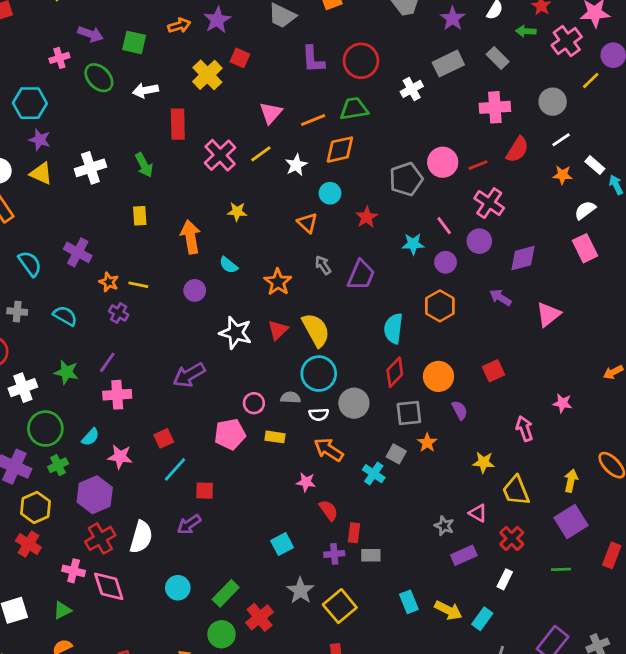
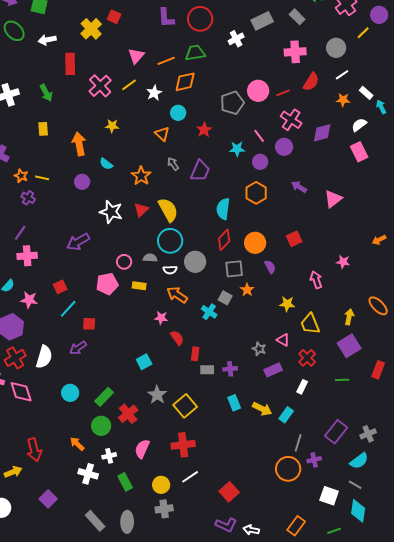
purple diamond: (523, 258) -> (322, 133), moved
purple cross: (334, 554) -> (230, 369), moved

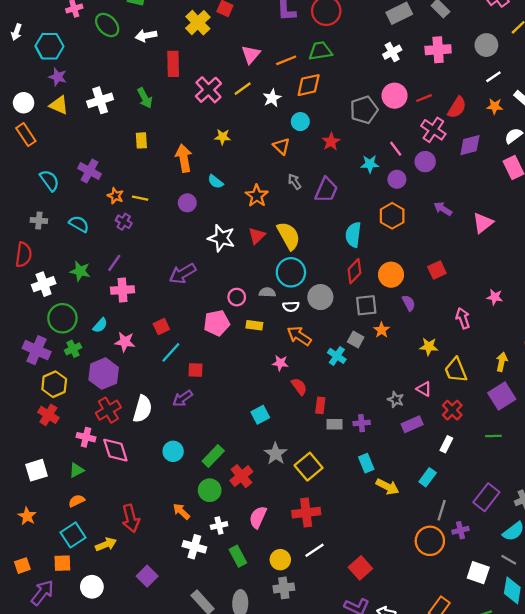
white cross: (236, 39) -> (392, 52), moved
red semicircle: (311, 82) -> (457, 107), moved
yellow arrow: (262, 409) -> (387, 487), moved

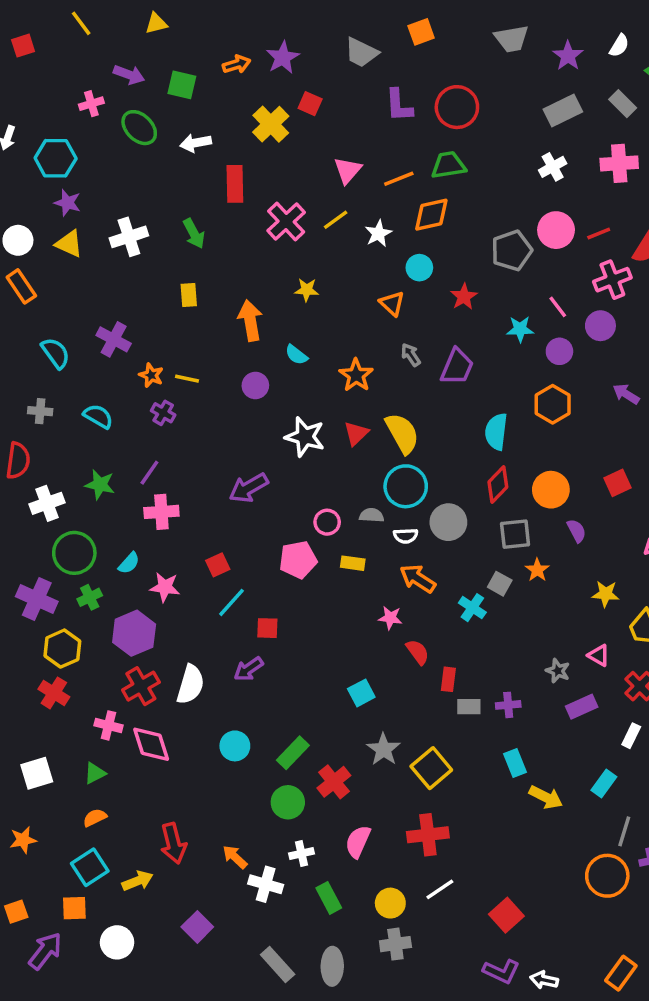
pink cross: (433, 130) -> (612, 280), turned 35
orange arrow: (181, 511) -> (235, 857), moved
orange star: (27, 516) -> (23, 840), turned 30

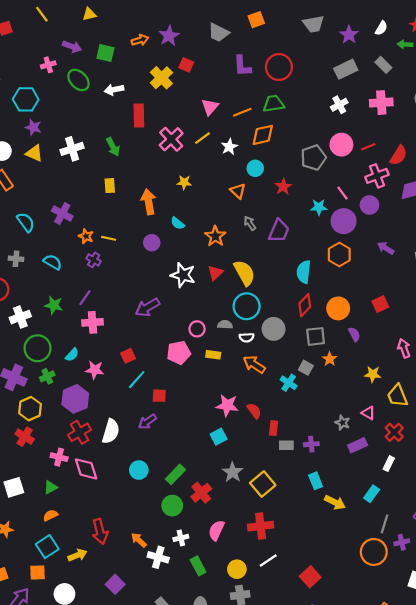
purple circle: (559, 351) -> (344, 221), size x1.5
pink star: (390, 618) -> (227, 405), moved, size x1.5

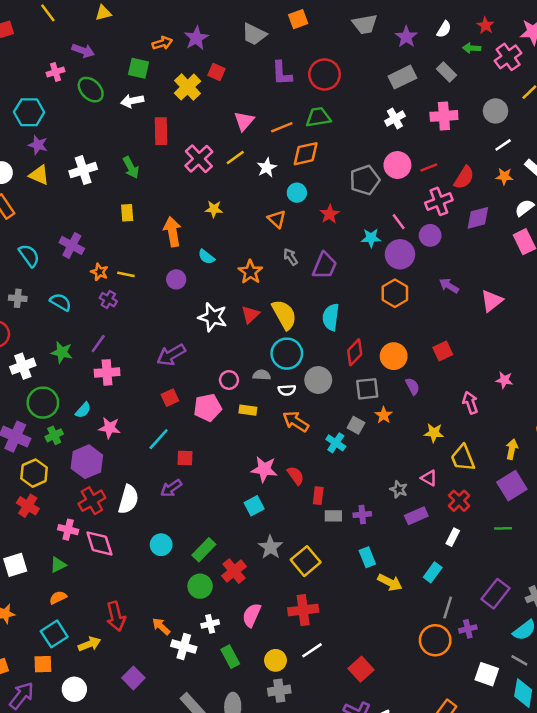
green square: (105, 53) -> (138, 68), moved
cyan semicircle: (304, 272) -> (331, 317), moved
red square: (128, 356) -> (170, 398), moved

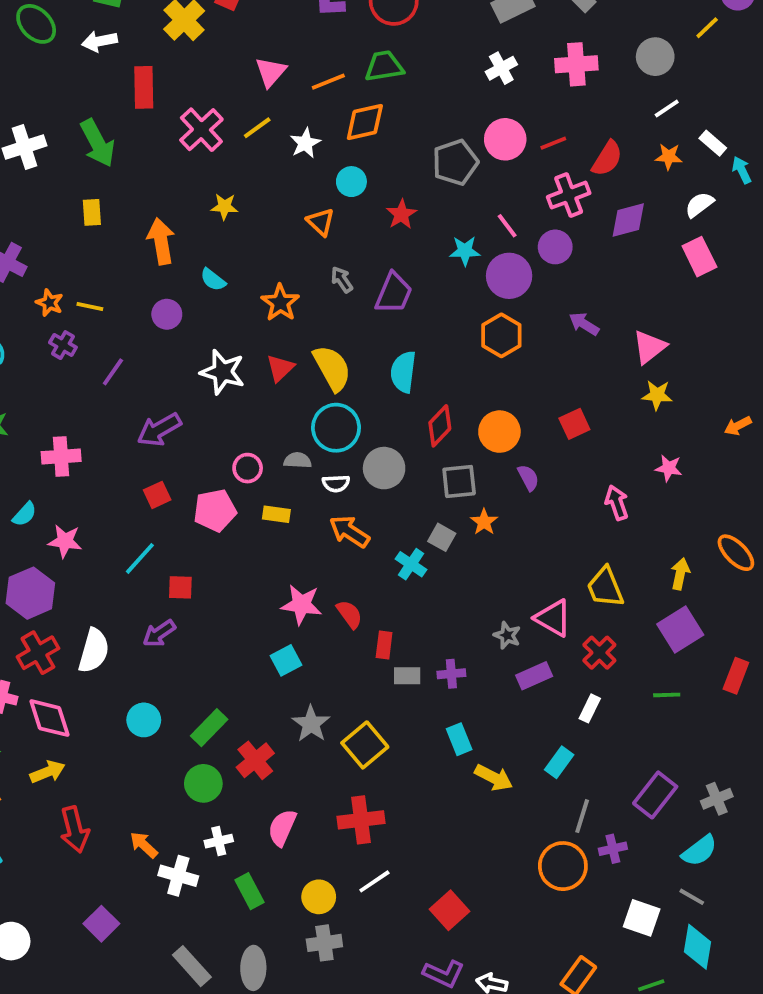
green arrow: (131, 168) -> (98, 143), size x1.4
purple line: (98, 344) -> (113, 372), moved
yellow star: (434, 433) -> (657, 395), moved
pink triangle: (429, 478) -> (553, 618), size x1.5
yellow arrow: (89, 644) -> (48, 772), moved

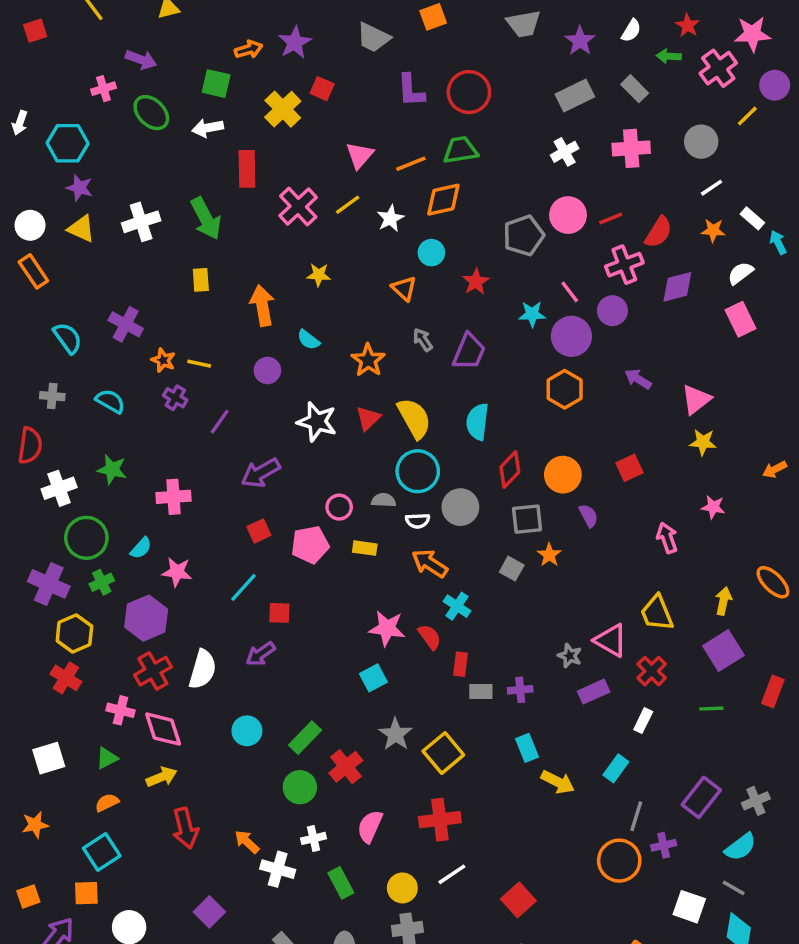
cyan cross: (411, 564) -> (457, 606), moved

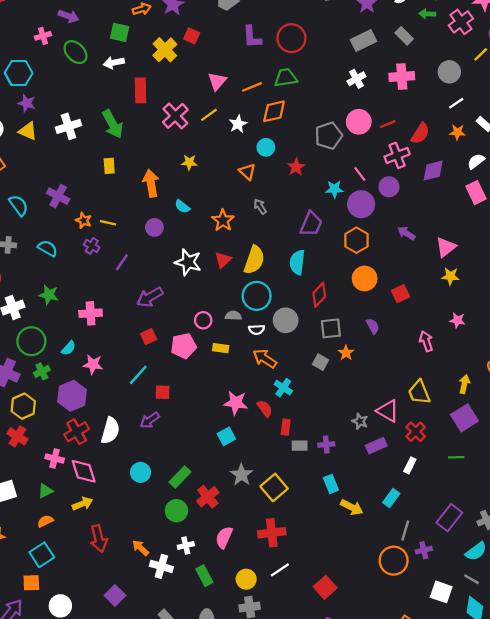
purple trapezoid: (469, 352) -> (311, 224), moved
yellow semicircle: (414, 418) -> (254, 260), turned 48
orange circle: (563, 475) -> (365, 278), moved

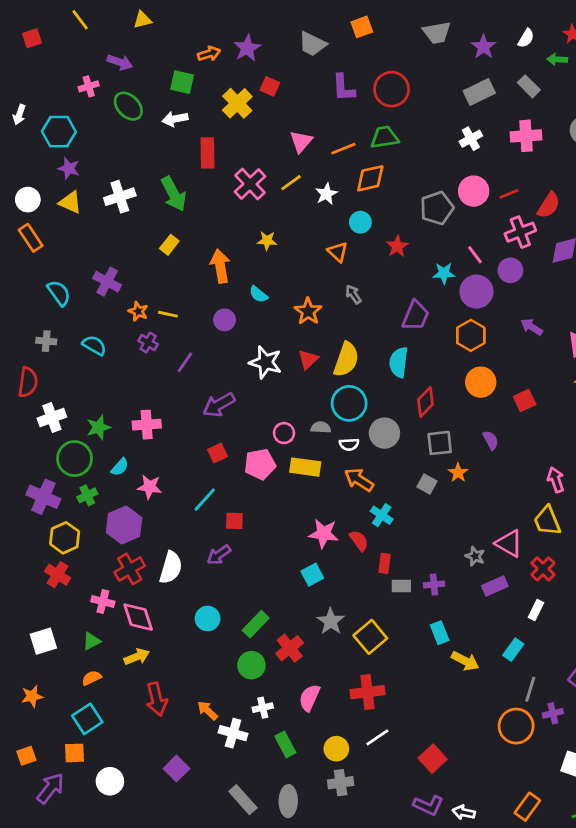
yellow rectangle: (109, 166) -> (169, 245), turned 42
green star: (49, 295) -> (99, 427), moved, turned -30
pink arrow: (426, 341) -> (556, 480), moved
yellow rectangle: (221, 348) -> (305, 467), size x1.5

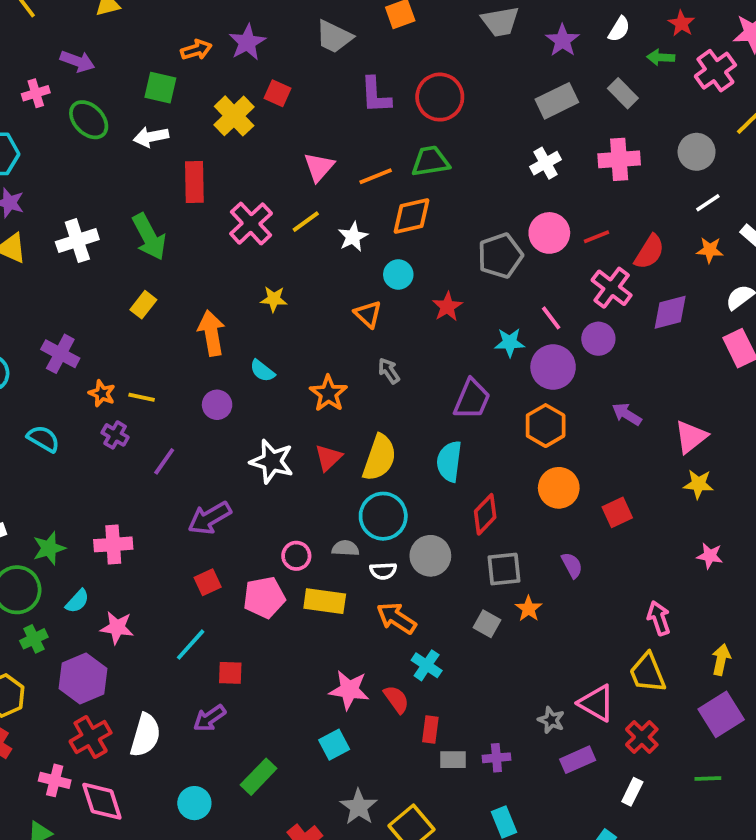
pink cross: (520, 232) -> (612, 288), turned -32
green rectangle: (256, 624) -> (259, 777), moved

